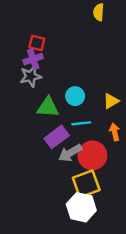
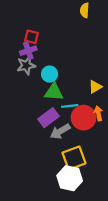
cyan circle: (75, 96) -> (50, 74), moved
green triangle: (48, 107) -> (54, 92), moved
red circle: (92, 155) -> (84, 118), moved

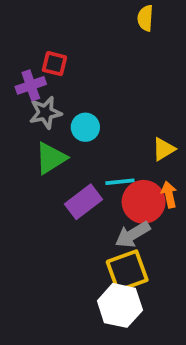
purple cross: (28, 51) -> (31, 85), moved
green triangle: (54, 92) -> (51, 158), moved, turned -36
gray arrow: (60, 131) -> (133, 235), moved

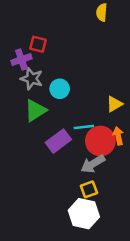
gray star: (45, 113) -> (32, 79), turned 30
yellow square: (127, 271) -> (89, 189), size x0.6

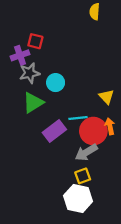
gray star: (32, 79) -> (30, 73), turned -30
yellow triangle: (114, 104) -> (106, 97), turned -42

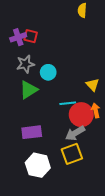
purple cross: (20, 55) -> (18, 37), moved
purple rectangle: (54, 131) -> (32, 132), moved, turned 30
yellow square: (83, 176) -> (72, 154), size x1.5
white hexagon: (78, 198) -> (38, 165), moved

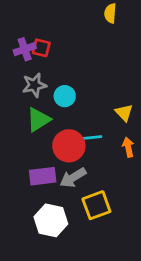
red circle: (81, 115) -> (69, 146), moved
gray arrow: (75, 133) -> (73, 178), moved

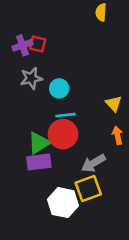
green triangle: (38, 120) -> (39, 143), moved
cyan line: (91, 138) -> (66, 115), moved
gray arrow: (73, 178) -> (93, 163), moved
white hexagon: (51, 220) -> (63, 203), moved

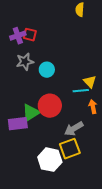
cyan line: (66, 115) -> (81, 91), moved
purple rectangle: (39, 162) -> (18, 124), moved

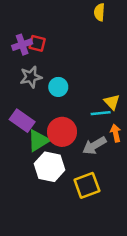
purple rectangle: (18, 124) -> (22, 121), moved, turned 42
gray arrow: (74, 129) -> (94, 146), moved
white hexagon: (50, 160) -> (50, 167), moved

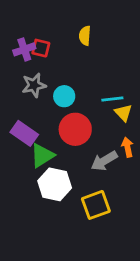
yellow semicircle: (99, 12) -> (85, 36), moved
cyan line: (101, 113) -> (112, 99), moved
red circle: (62, 132) -> (75, 129), moved

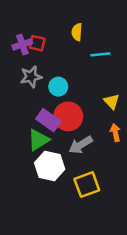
cyan line: (112, 99) -> (100, 54), moved
purple rectangle: (24, 133) -> (48, 120), moved
gray arrow: (104, 161) -> (81, 145), moved

